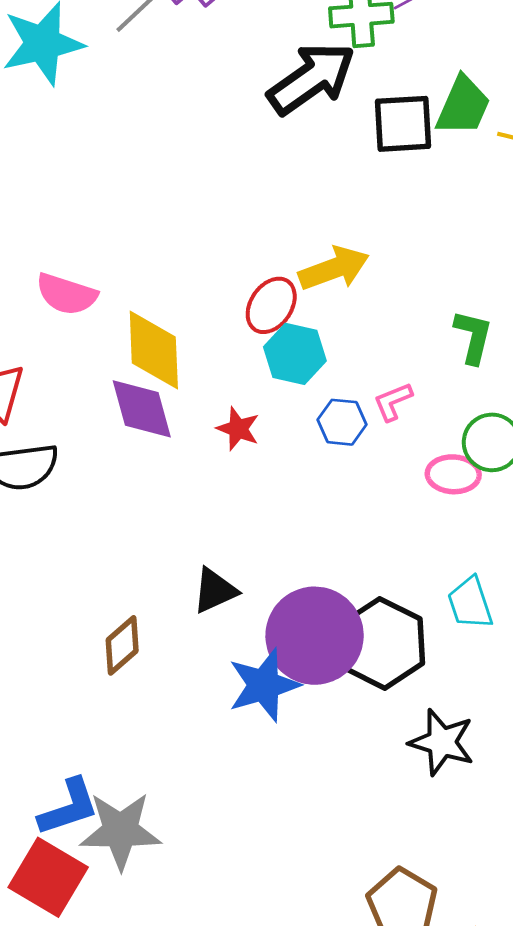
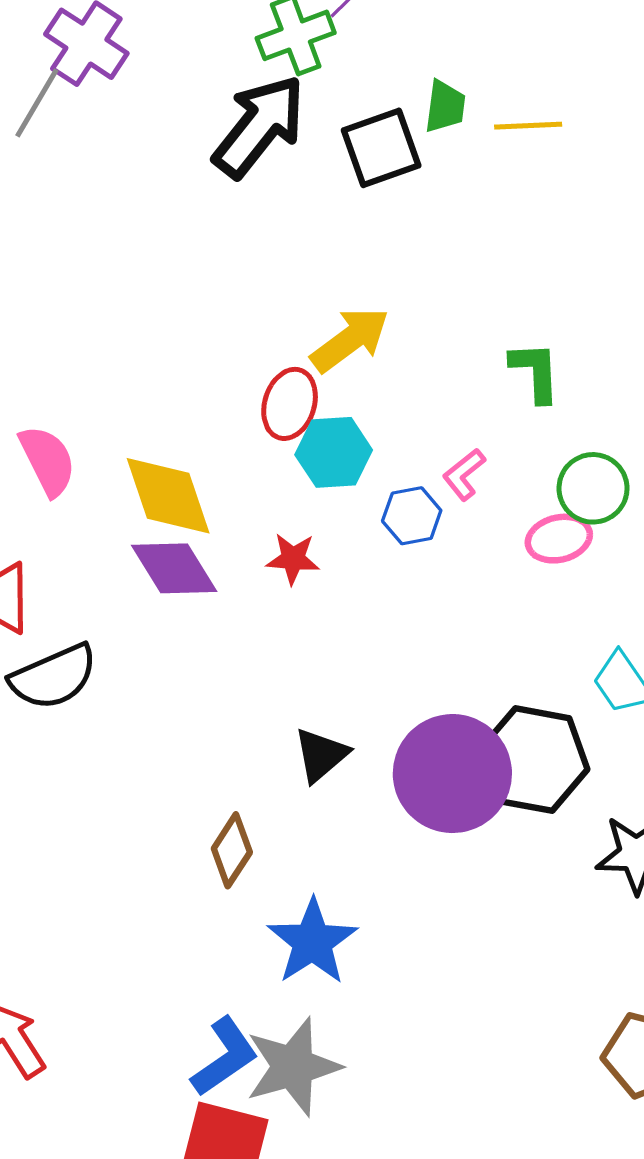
green trapezoid: (463, 106) -> (445, 106), size x0.7
pink semicircle: (67, 294) -> (48, 461), turned -118
blue star: (264, 685) -> (312, 942), moved

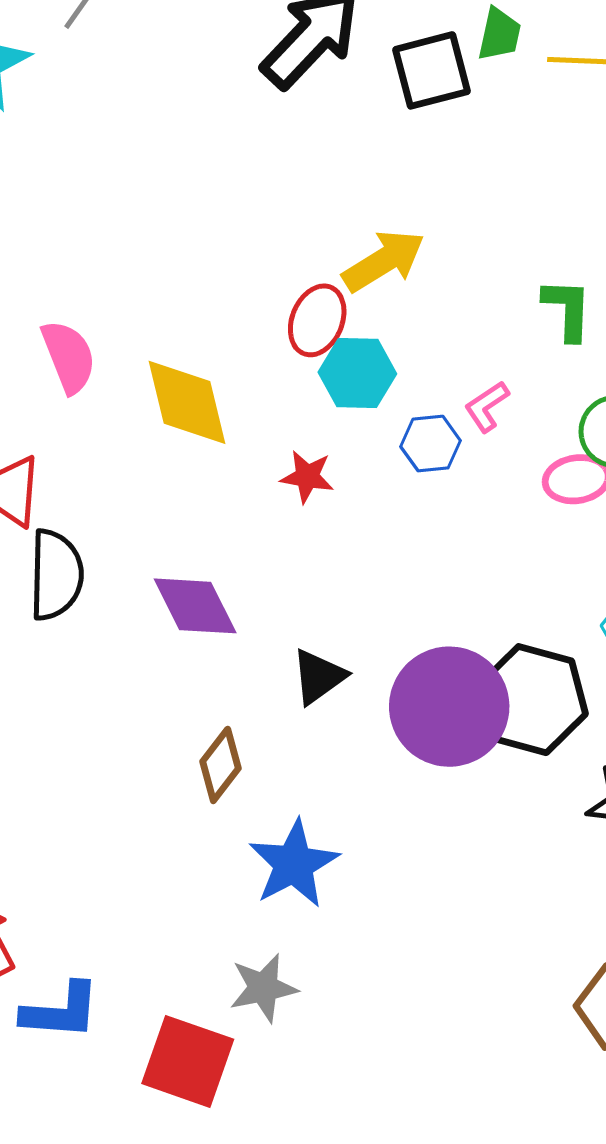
purple diamond: (174, 568) -> (195, 606), moved
black semicircle: (54, 677) -> (56, 575), turned -70
blue L-shape: (225, 1057) -> (61, 1011), moved, turned 34
gray star: (293, 1067) -> (263, 988), size x0.7

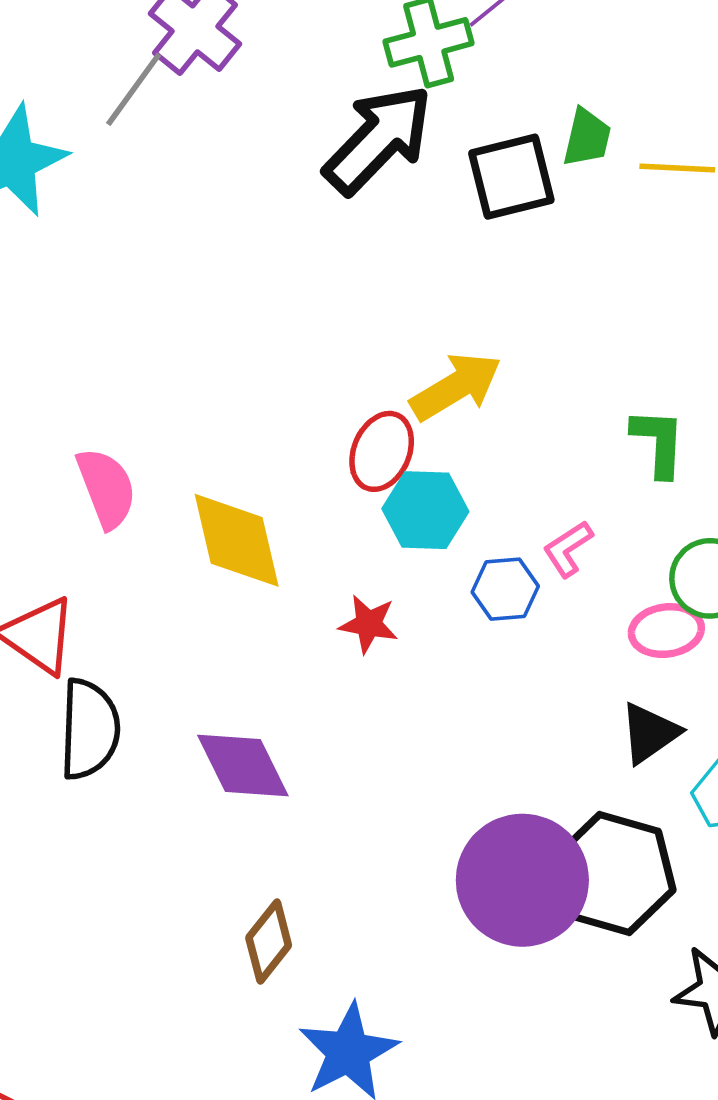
black triangle: (318, 677) -> (650, 733), moved

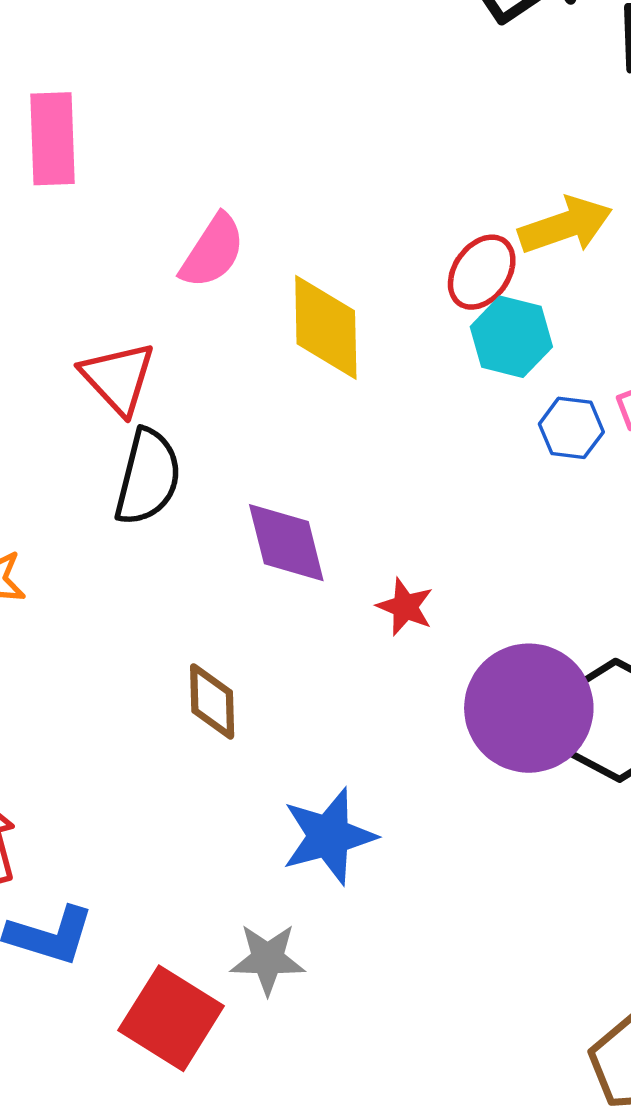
pink semicircle: (106, 488) -> (213, 251), turned 42
red star: (368, 624) -> (405, 607), moved
brown diamond: (269, 942) -> (212, 702), moved, turned -52

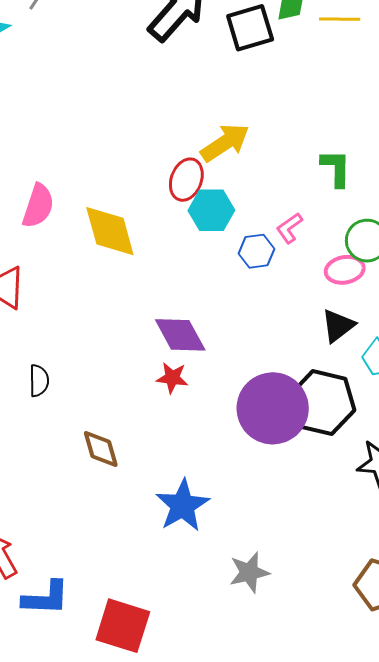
black semicircle: (148, 477) -> (39, 381), moved, size x0.6
purple diamond: (286, 543) -> (180, 335), moved
red star: (405, 607) -> (172, 378), moved
gray star: (268, 959) -> (249, 572), moved

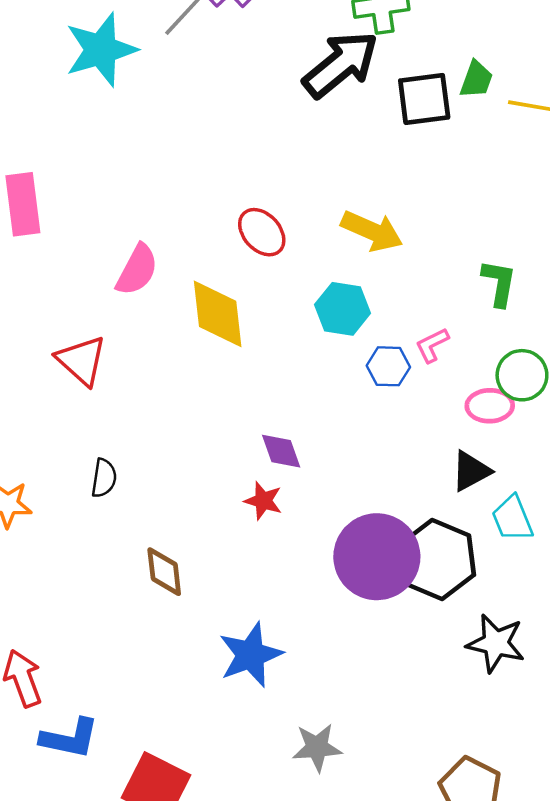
yellow arrow: (225, 143) -> (372, 231), turned 48
red ellipse: (186, 180) -> (262, 232), moved, turned -72
purple diamond: (180, 335) -> (281, 451), size x0.7

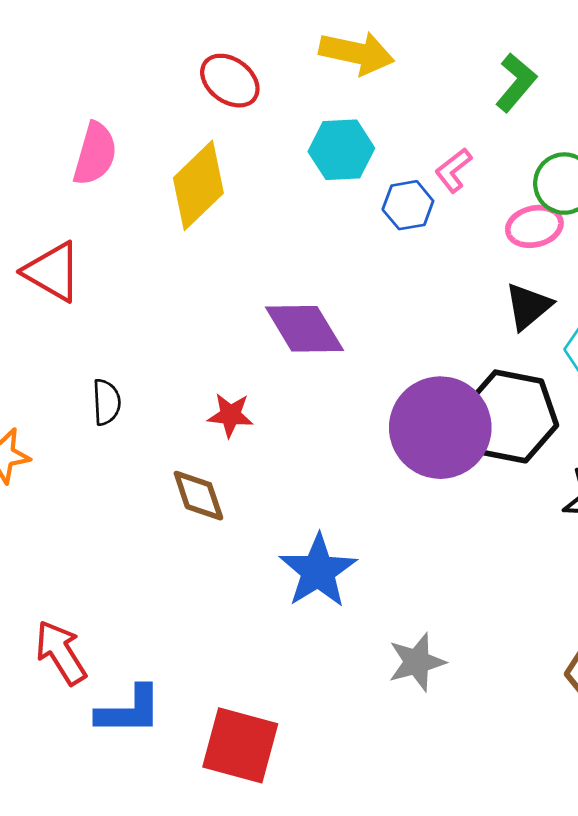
green L-shape: (499, 283) -> (516, 83), turned 42
yellow diamond: (218, 314) -> (198, 185), turned 64
purple diamond: (281, 451) -> (304, 329), size x1.5
red star: (263, 501) -> (230, 415), moved

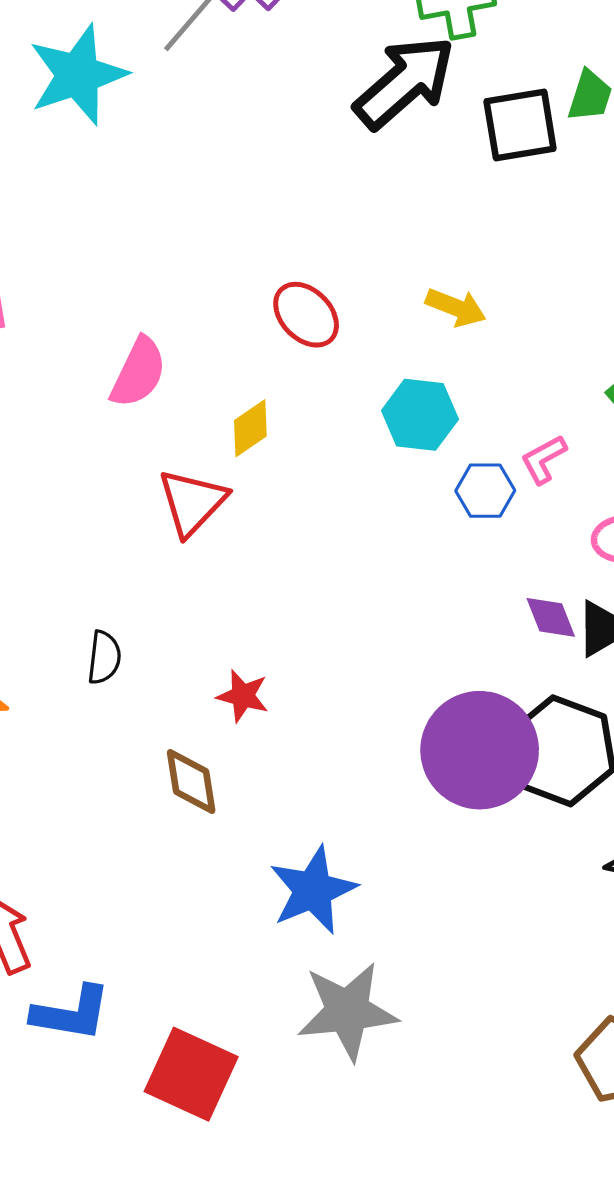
yellow arrow: (357, 53) -> (456, 307), size x0.7
yellow diamond: (198, 185) -> (250, 428), size x0.6
red triangle: (52, 272) -> (192, 502), moved, turned 34
purple diamond: (304, 329) -> (551, 617), moved, size x0.6
gray star: (417, 662) -> (347, 1011), moved, size x1.5

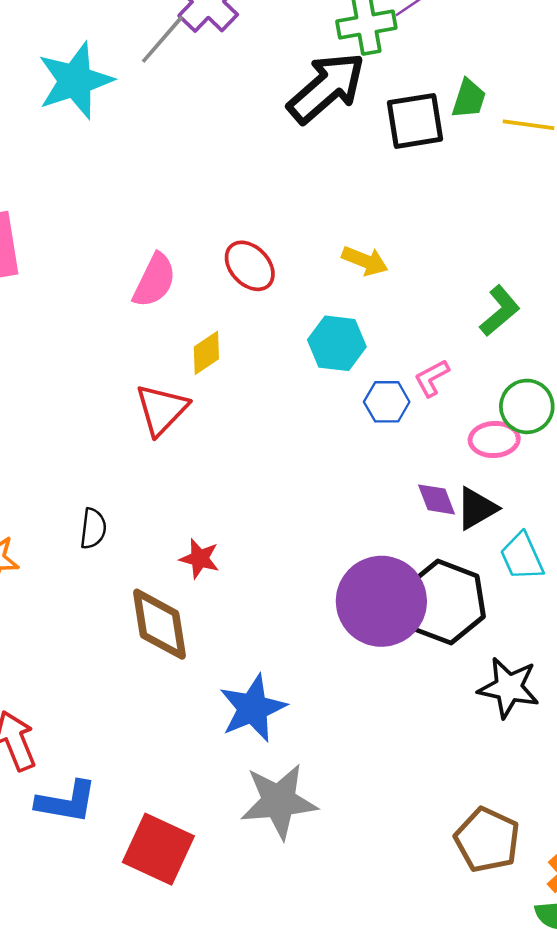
pink semicircle: (138, 372) -> (154, 280), moved
brown diamond: (191, 782) -> (160, 624), size x1.4

